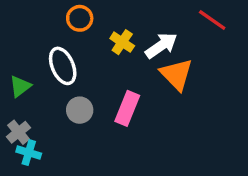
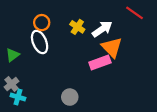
orange circle: (80, 18) -> (42, 23), moved
pink rectangle: (127, 108) -> (100, 62), moved, turned 48
gray circle: (80, 110) -> (70, 97), moved

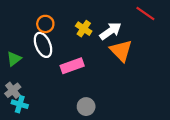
pink rectangle: (100, 62) -> (72, 66), moved
gray circle: (70, 97) -> (86, 107), moved

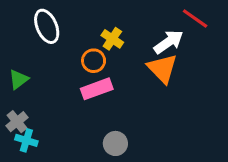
orange circle: (45, 24) -> (94, 61), moved
white arrow: (110, 31) -> (169, 42), moved
white ellipse: (43, 45) -> (47, 26), moved

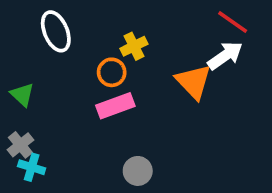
yellow cross: (112, 39) -> (134, 46), turned 30
white arrow: (169, 42) -> (225, 56), moved
green triangle: (19, 79) -> (22, 95), turned -40

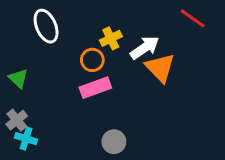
white arrow: (225, 56) -> (145, 48), moved

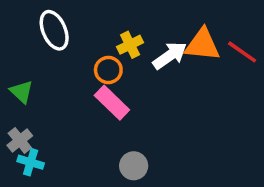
red line: (193, 18) -> (242, 52), moved
orange triangle: (160, 68) -> (202, 45), moved, turned -40
pink rectangle: (95, 88) -> (112, 103), turned 64

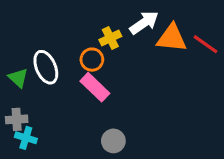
white ellipse: (54, 30) -> (46, 67), moved
white arrow: (170, 56) -> (144, 23), moved
gray cross: (20, 140) -> (17, 119), turned 35

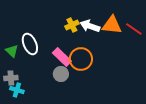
white arrow: (144, 23) -> (90, 26), moved, turned -126
orange circle: (92, 60) -> (81, 59), moved, size x1.5
gray circle: (113, 141) -> (61, 74), moved

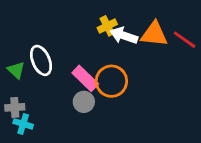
yellow cross: (72, 25) -> (107, 26), moved

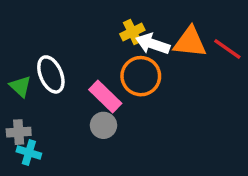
orange circle: (111, 81) -> (141, 76), moved

